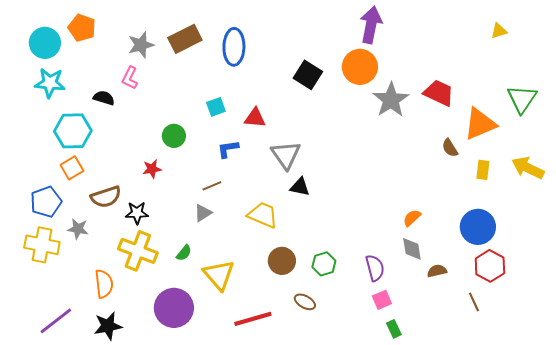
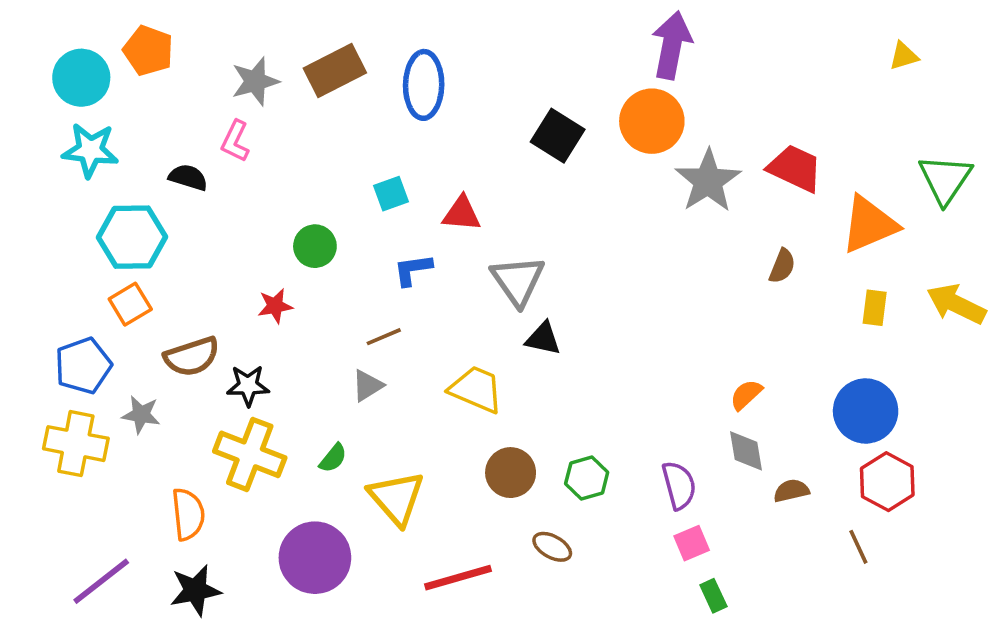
brown semicircle: (450, 148) -> (782, 266), moved, turned -126

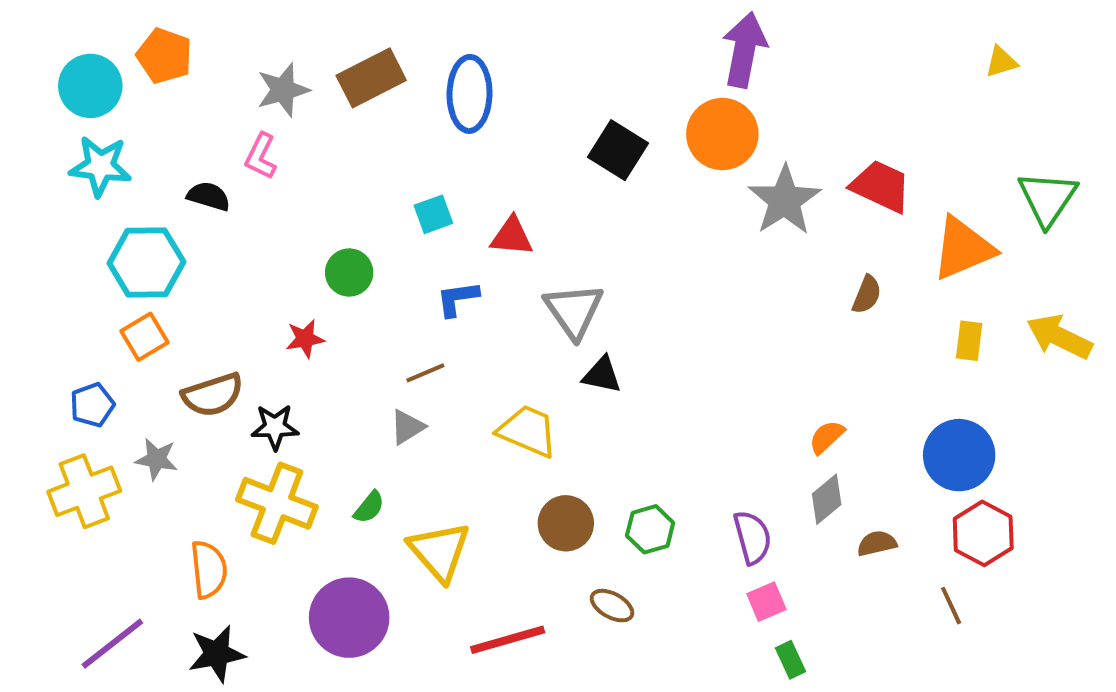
blue pentagon: (83, 366) -> (92, 405), size x0.7
yellow cross: (76, 444) -> (84, 491), turned -32
gray diamond: (746, 451) -> (827, 499), turned 60

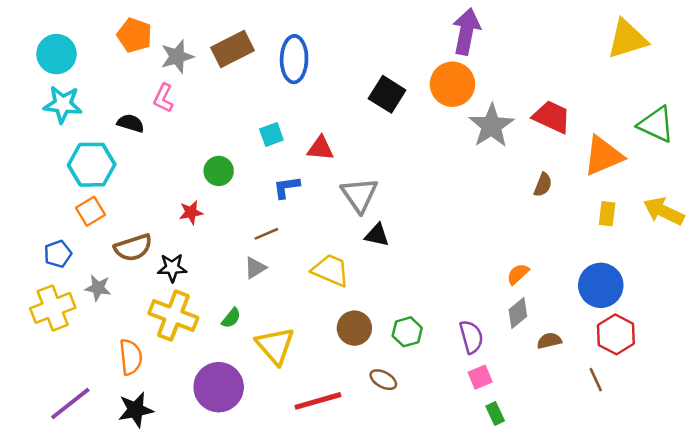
orange pentagon: (165, 56) -> (134, 35), moved
yellow triangle: (1001, 62) -> (627, 39), size x2.0
green triangle: (1047, 198) -> (656, 124), turned -39

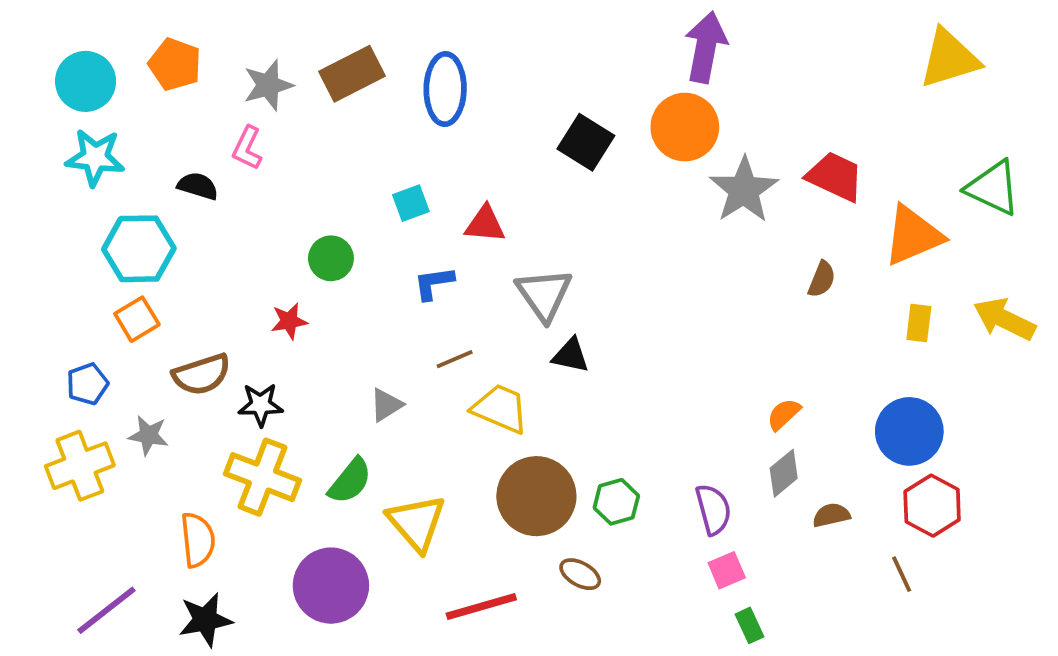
orange pentagon: (134, 35) -> (175, 64), moved
brown line: (266, 234) -> (455, 359), moved
green semicircle: (231, 318) -> (350, 481), size x1.5
brown circle: (354, 328) -> (536, 496), size x1.5

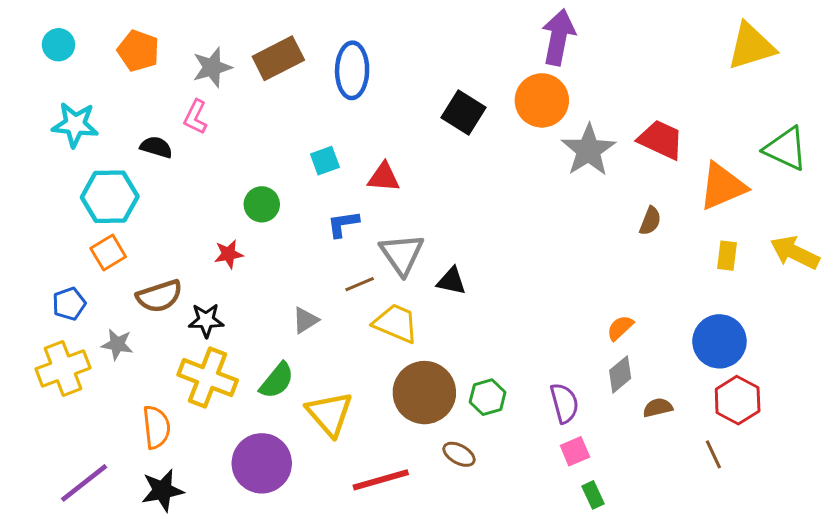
cyan circle: (86, 81) -> (58, 45), moved, size x0.7
gray triangle: (544, 294) -> (402, 254), moved

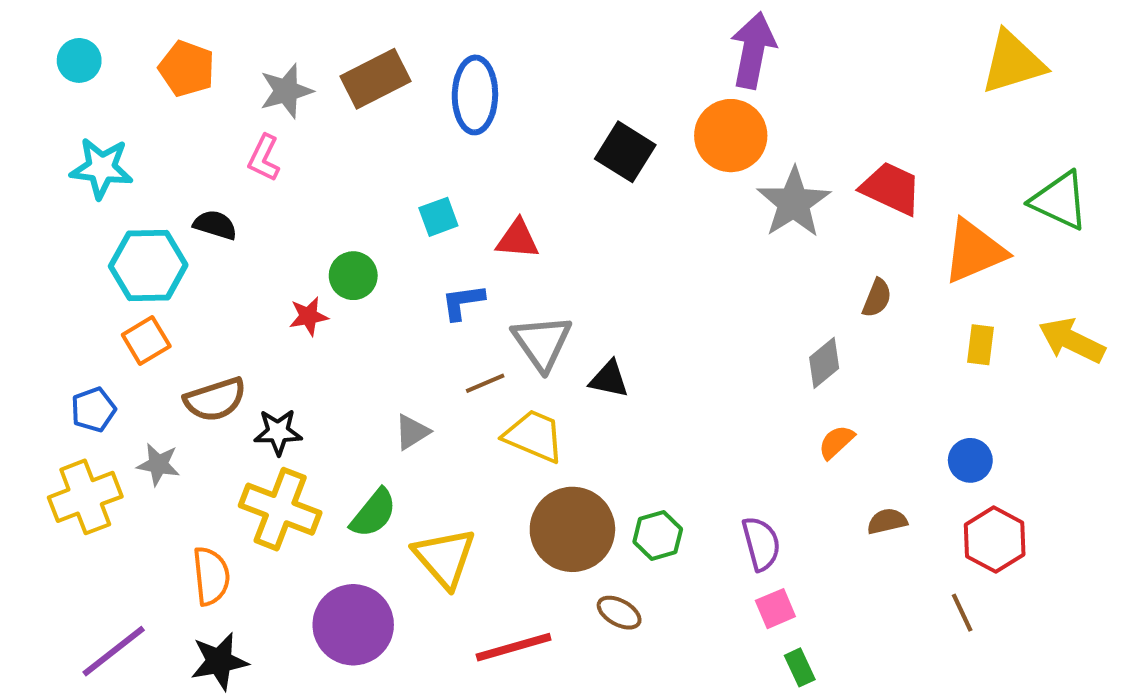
black semicircle: (156, 147) -> (215, 225), moved
red star: (229, 254) -> (309, 316), moved
blue circle: (719, 341) -> (970, 460), size x0.6
gray diamond: (620, 374) -> (824, 363), moved
brown semicircle: (658, 408) -> (887, 521), moved

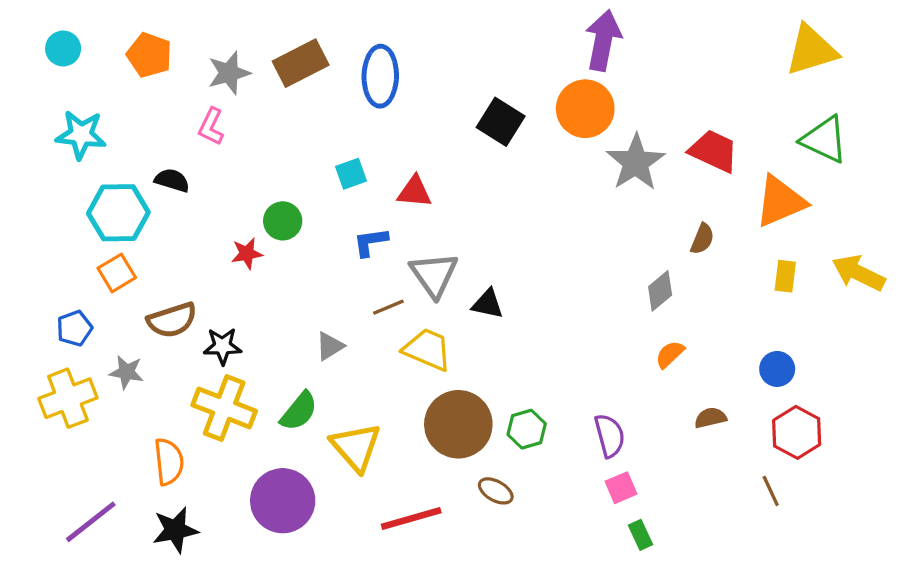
green triangle: (1060, 201) -> (824, 140), moved

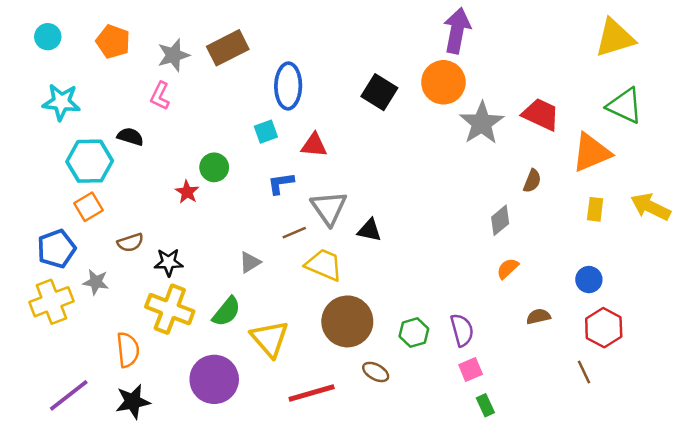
blue ellipse: (380, 76) -> (288, 86), moved
red star: (247, 253) -> (187, 192), turned -30
brown semicircle: (172, 320) -> (130, 243), size x0.7
blue pentagon: (74, 328) -> (56, 249), size x1.4
green hexagon: (527, 429) -> (414, 333), moved

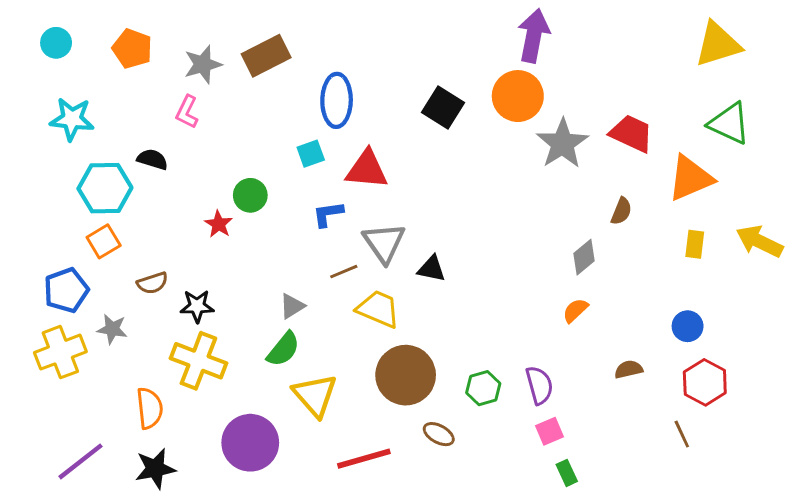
red triangle: (314, 145) -> (367, 169), size x1.4
orange semicircle: (508, 268) -> (575, 310), moved
green semicircle: (227, 312) -> (283, 349), moved

